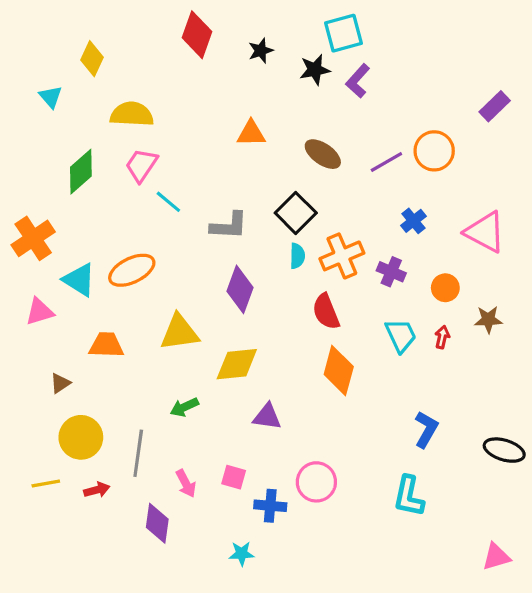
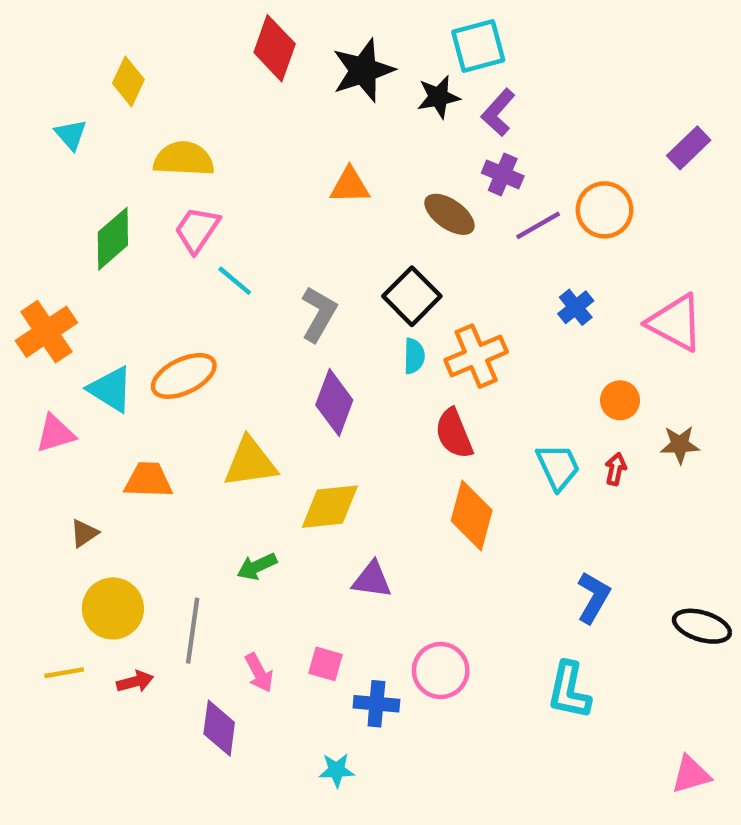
black star: (261, 51) -> (363, 70), size x1.8
gray L-shape: (229, 226) -> (319, 314), turned -63
purple cross: (391, 272) -> (503, 174), moved

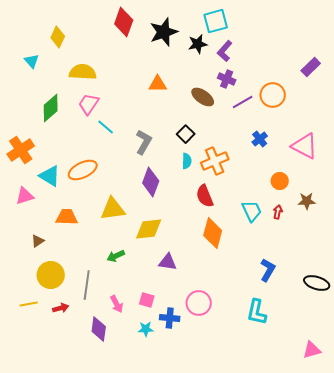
black square: (412, 296) -> (186, 134), size x0.7
cyan star: (337, 770) -> (146, 329), moved

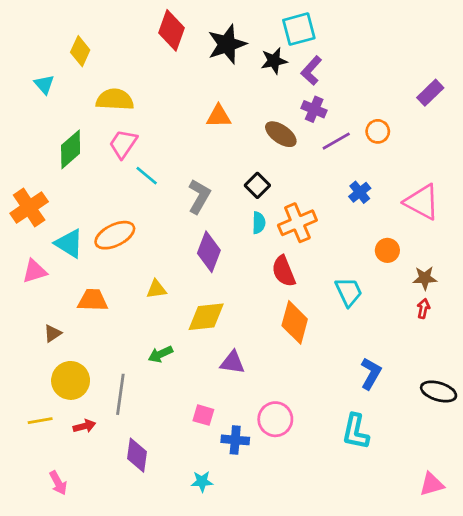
orange circle: (273, 95) -> (378, 131), size x0.7
yellow triangle: (113, 209) -> (156, 289), size x0.6
red arrow: (278, 212) -> (423, 309), moved
pink arrow: (117, 304) -> (58, 483), moved
cyan star: (146, 329) -> (202, 481), moved

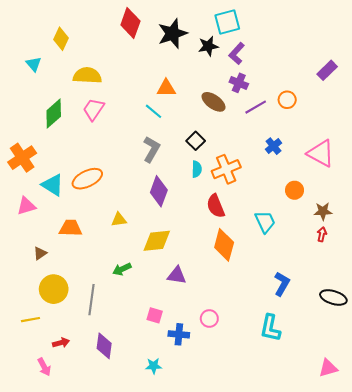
cyan line: (147, 176) -> (154, 111), moved
pink circle: (275, 419) -> (209, 319), size x0.7
red arrow: (84, 426) -> (61, 343), moved

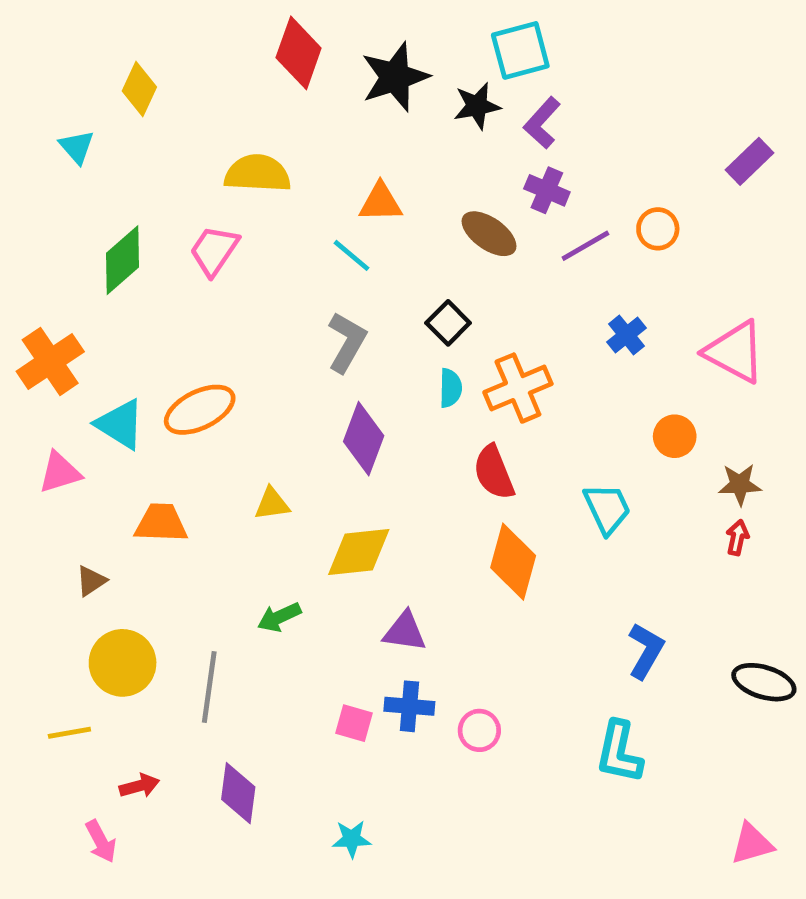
yellow semicircle: (87, 76) -> (258, 173), moved
blue cross: (179, 334) -> (409, 706), moved

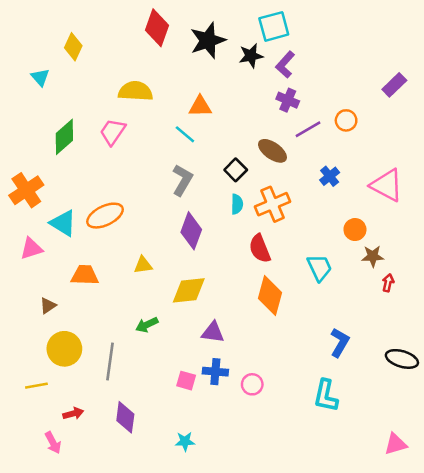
brown ellipse: (489, 234) -> (272, 151), moved
brown star: (740, 484) -> (373, 256), moved

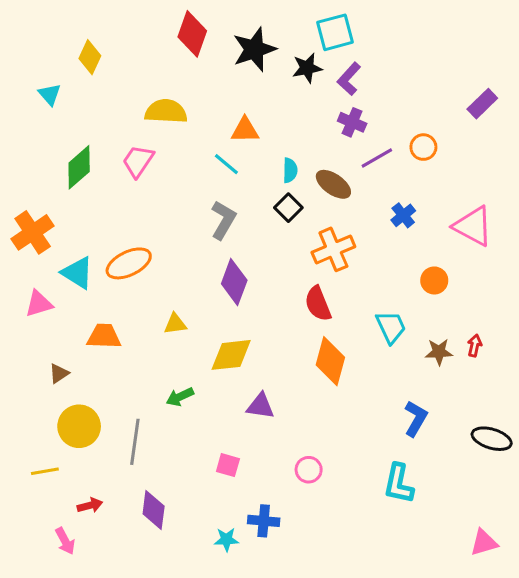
cyan semicircle: (237, 204) -> (290, 170), moved
brown star: (373, 256) -> (439, 352), moved
blue cross: (215, 372) -> (264, 521), moved

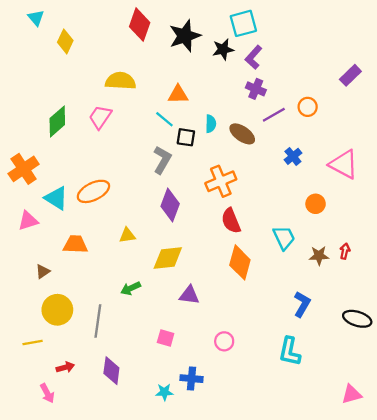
cyan triangle: (50, 94) -> (36, 18), moved
black square: (288, 208) -> (186, 137), moved, turned -36
orange cross: (333, 249) -> (221, 181), moved

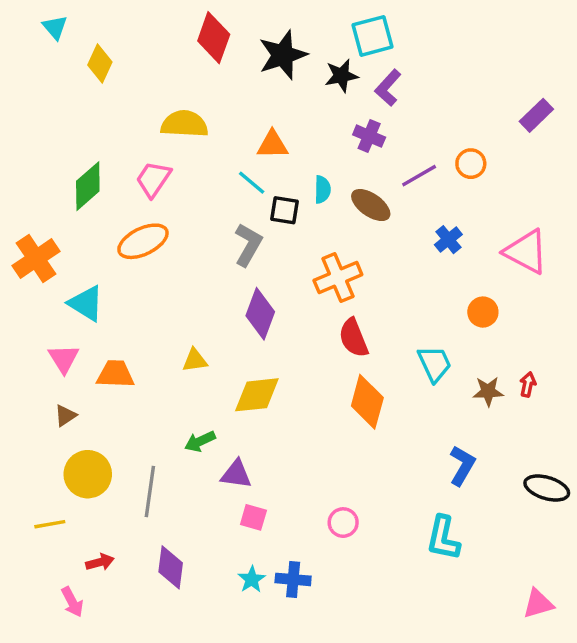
purple cross: (256, 89) -> (369, 136), moved
orange ellipse: (93, 191) -> (143, 241), moved
pink triangle: (28, 221) -> (64, 359), moved, turned -45
purple triangle: (189, 295) -> (236, 474), moved
cyan star: (164, 392) -> (252, 579), moved, turned -30

